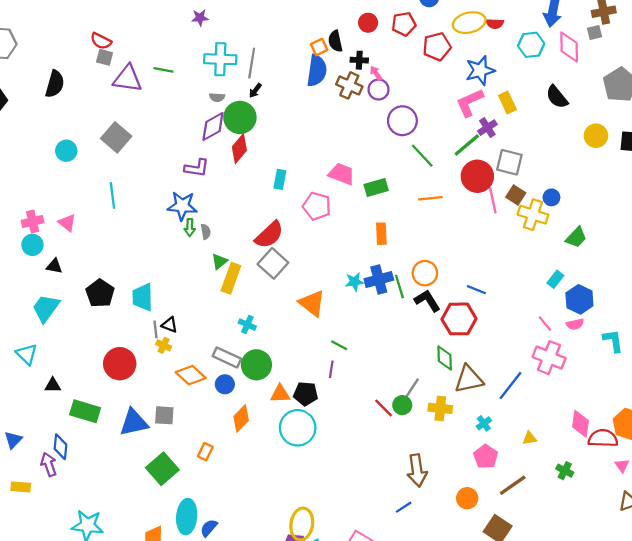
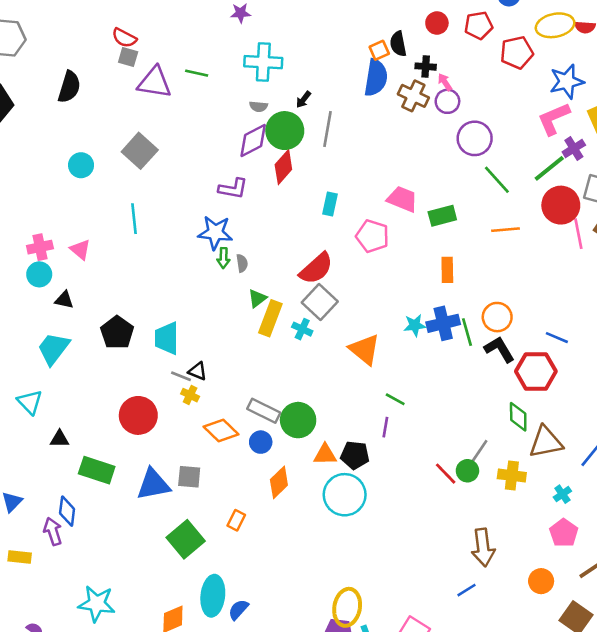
gray line: (252, 63) -> (327, 129), moved
cyan cross: (247, 325) -> (302, 329), moved
gray line: (156, 329) -> (181, 376), turned -63

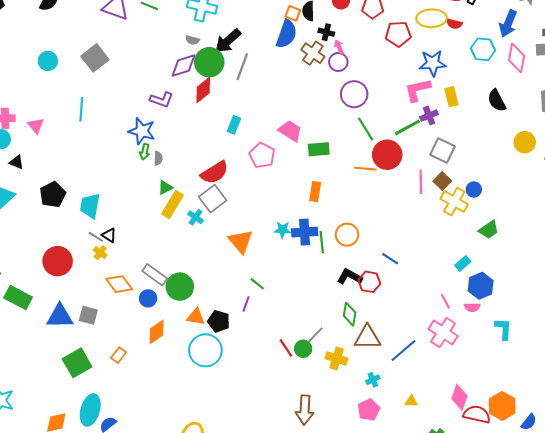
orange square: (379, 50) -> (293, 13), turned 35
black arrow: (303, 100) -> (228, 41), size x2.0
red circle: (561, 205) -> (387, 155), moved
black L-shape: (499, 349) -> (350, 277), moved, turned -40
red hexagon: (536, 371) -> (369, 282), size x0.7

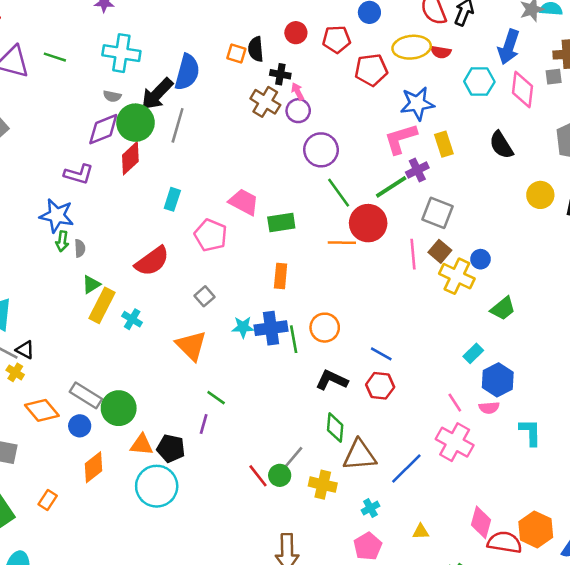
blue semicircle: (287, 34) -> (187, 72), moved
gray square: (213, 199) -> (204, 296), moved, size x0.6
red hexagon: (369, 282) -> (380, 386), moved

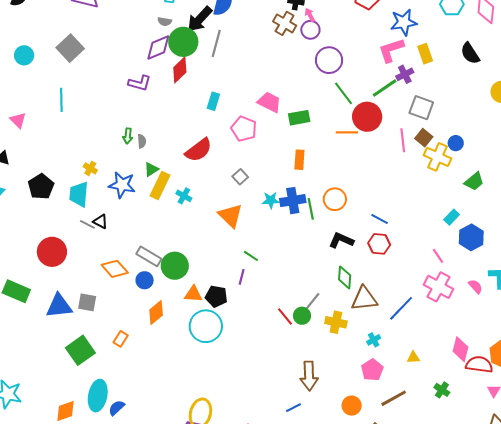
blue star: (57, 216) -> (122, 185), moved
yellow cross: (15, 372) -> (90, 168), moved
pink semicircle: (489, 408) -> (475, 286), moved, turned -126

